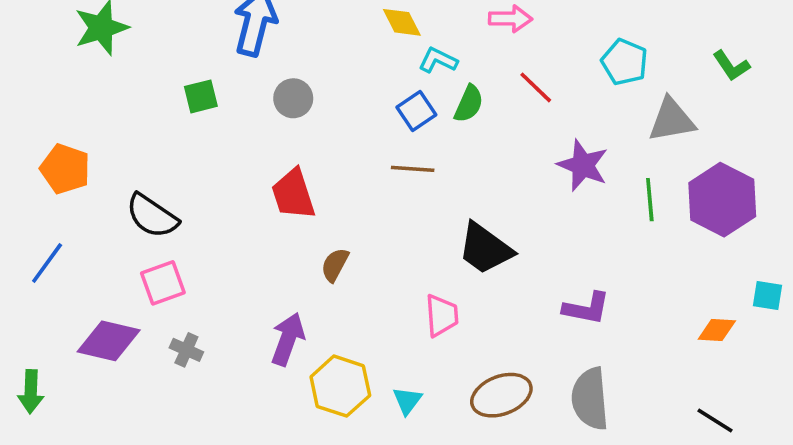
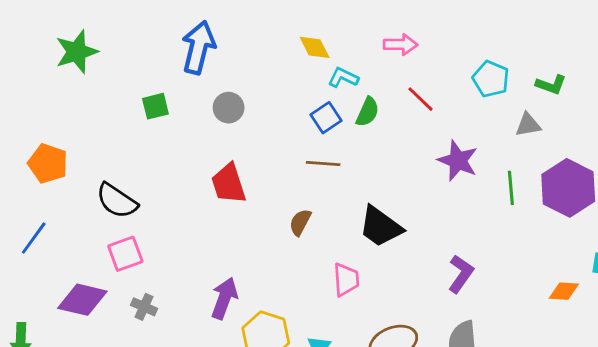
green L-shape: (731, 66) -> (551, 85), moved, turned -36
gray triangle: (672, 120) -> (528, 125), size x0.7
brown semicircle: (335, 265) -> (300, 222), moved
purple L-shape: (586, 308) -> (461, 274), turned -66

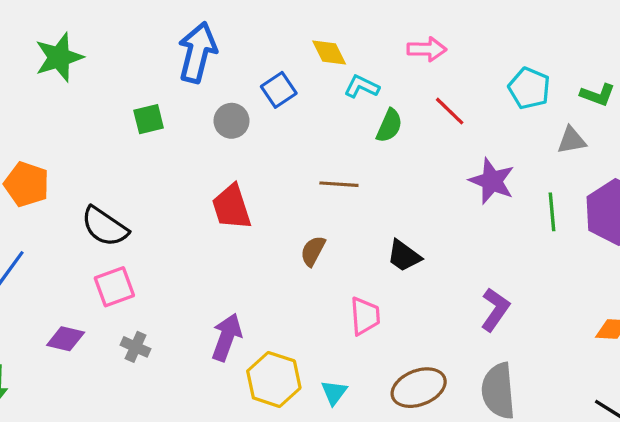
blue square: (326, 118) -> (279, 90), moved
black trapezoid: (380, 227) -> (404, 256), size x0.7
purple diamond: (82, 300) -> (66, 339), size x0.7

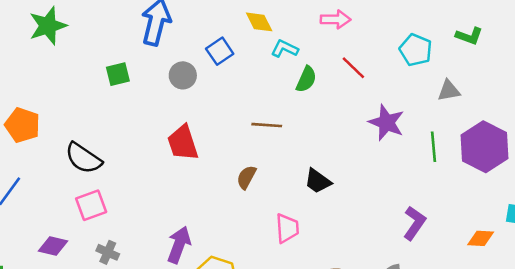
green L-shape: (598, 95) -> (469, 36), moved
purple L-shape: (495, 310) -> (414, 223), moved

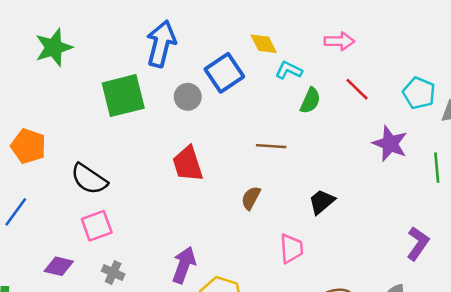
cyan pentagon: (416, 50) -> (419, 93), moved
blue square: (220, 51) -> (224, 73), size x1.4
green square: (118, 74) -> (123, 96), size x1.8
black trapezoid: (318, 181) -> (322, 202), turned 104

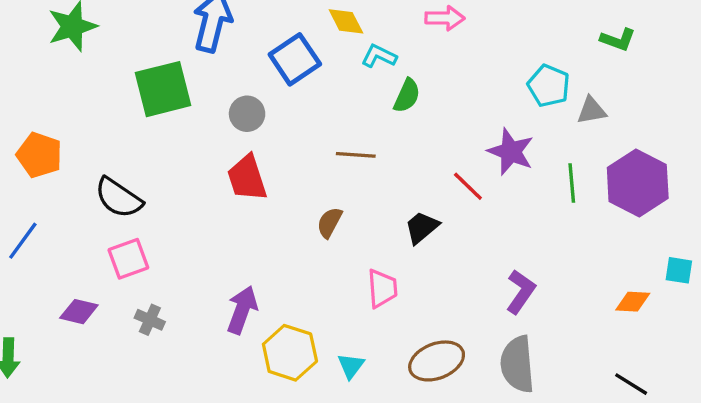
red line: (357, 89) -> (468, 186), moved
gray circle: (188, 97) -> (247, 114), moved
purple L-shape: (418, 243) -> (521, 292), moved

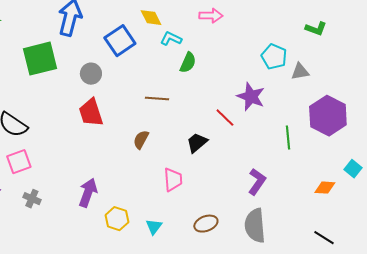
green line: (572, 183) -> (288, 138), moved
cyan square: (679, 270) -> (353, 169), turned 30
yellow hexagon: (290, 353) -> (117, 219), size x0.7
brown ellipse: (437, 361) -> (206, 224), size x0.7

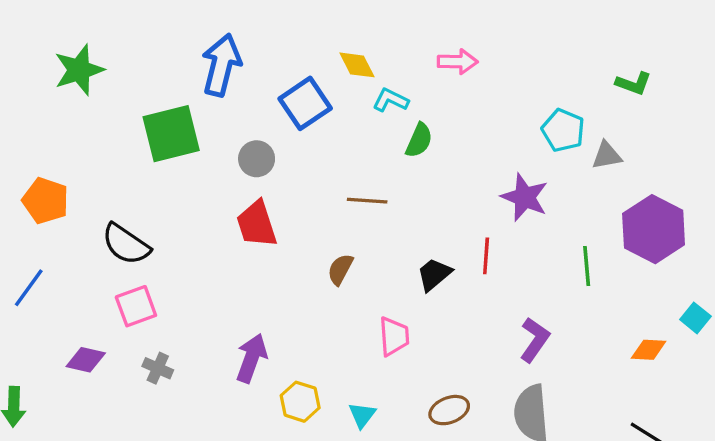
red line: (225, 118) -> (486, 256), moved, turned 50

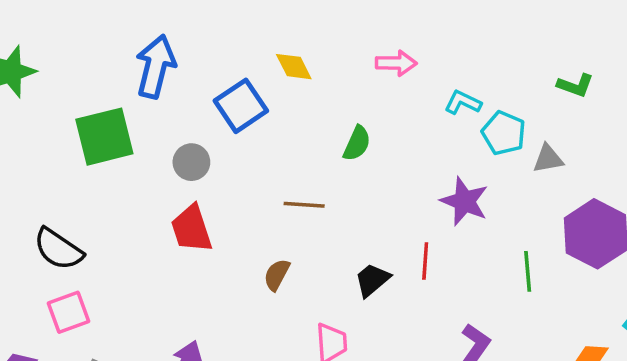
cyan L-shape: (391, 100) -> (463, 102), moved

